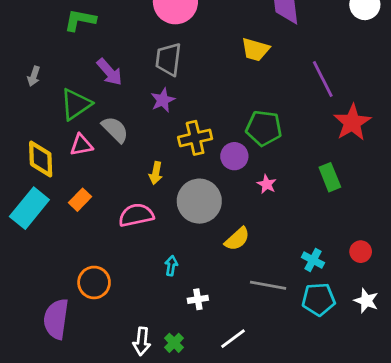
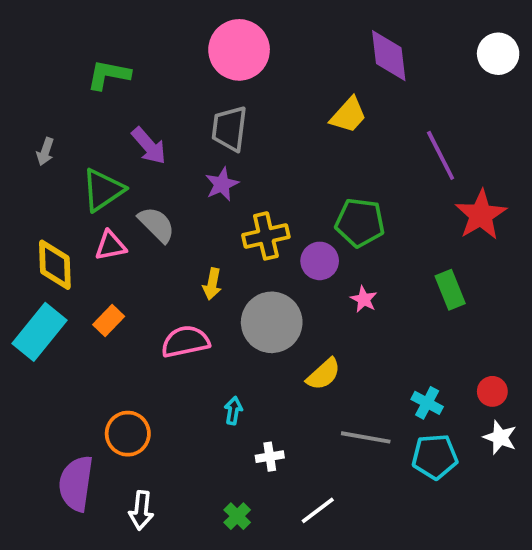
yellow trapezoid: (255, 50) -> (348, 115), turned -64
white star: (366, 301) -> (500, 437), moved
white arrow: (142, 341) -> (141, 510), moved

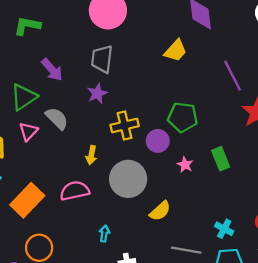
pink triangle: (111, 246) -> (28, 131), turned -36
green rectangle: (450, 290) -> (221, 159), moved
orange rectangle: (109, 320) -> (27, 200), moved, size x1.8

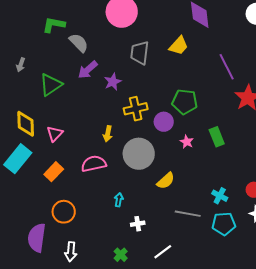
gray trapezoid: (102, 59) -> (140, 53), moved
purple arrow: (52, 70) -> (88, 70), moved, turned 90
gray semicircle: (57, 118) -> (79, 43), moved
pink triangle: (28, 131) -> (55, 134), moved
orange rectangle: (27, 200) -> (54, 172), size x0.7

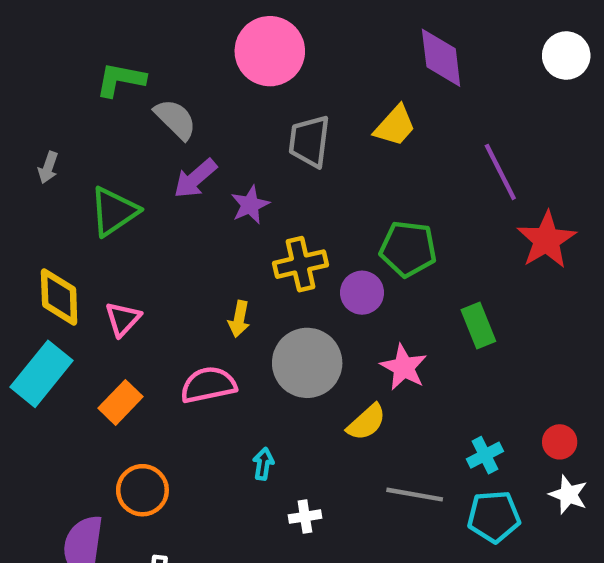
pink star: (187, 142) -> (404, 367), moved, size x1.5
cyan cross: (220, 196) -> (485, 455), turned 35

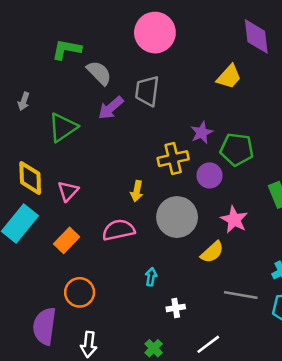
gray trapezoid: (309, 141) -> (147, 91), moved
purple star: (250, 205) -> (202, 133), moved

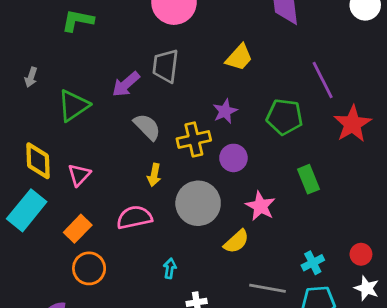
gray semicircle: (99, 73) -> (147, 127), moved
yellow trapezoid: (229, 77) -> (239, 57), moved
green pentagon: (237, 149) -> (284, 117), moved
orange circle: (80, 292) -> (89, 268), moved

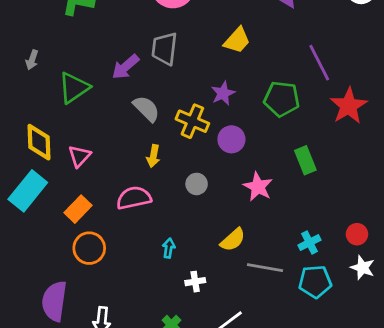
yellow cross: (194, 140) -> (192, 121), turned 36
gray circle: (198, 203) -> (197, 184), size x0.5
yellow semicircle: (236, 241) -> (233, 240), moved

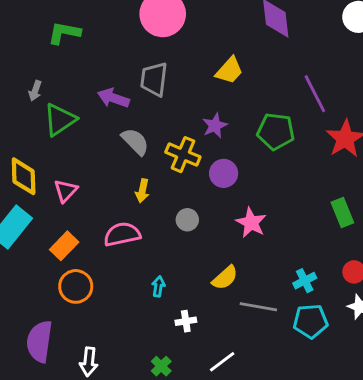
gray arrow: (32, 60) -> (35, 91), moved
purple arrow: (125, 67) -> (113, 98), turned 60
green rectangle: (305, 160) -> (342, 213), moved

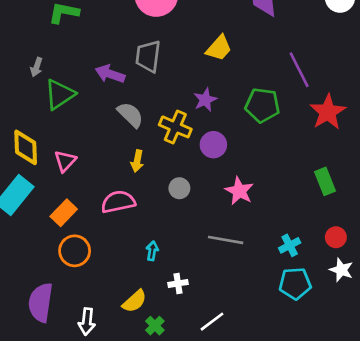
yellow semicircle: (225, 278) -> (134, 301), moved
gray line: (258, 307) -> (226, 240), moved

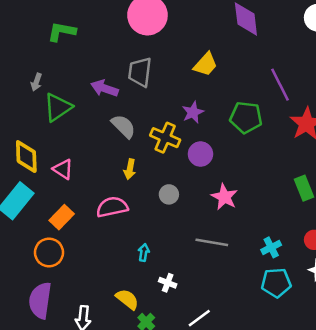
pink triangle: (65, 161) -> (63, 169), turned -40
orange circle: (75, 251) -> (49, 252), moved
white cross: (178, 283) -> (168, 283), turned 30
yellow semicircle: (134, 301) -> (127, 299), turned -100

